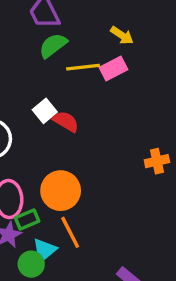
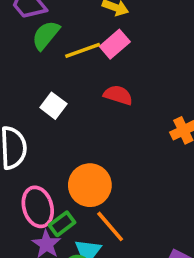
red semicircle: (66, 121) -> (118, 95), moved

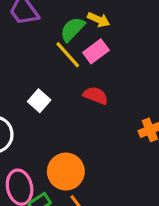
green semicircle: (46, 35) -> (72, 29), moved
yellow line: (83, 50) -> (68, 55), turned 64

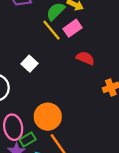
red semicircle: (96, 96) -> (85, 58), moved

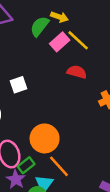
yellow line: (52, 30) -> (78, 40), moved
white square: (29, 64) -> (19, 85), turned 35

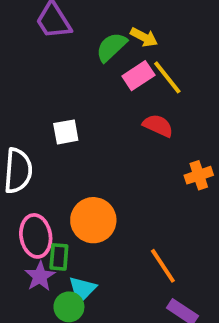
green rectangle: (26, 165) -> (59, 257), turned -56
orange line: (59, 166) -> (163, 266), moved

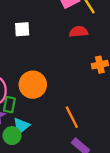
red semicircle: (158, 126) -> (79, 32), turned -36

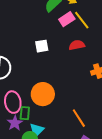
white square: (22, 29) -> (42, 46), moved

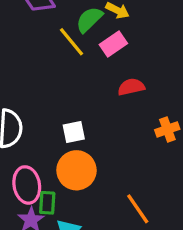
yellow line: (82, 20) -> (71, 42), moved
white square: (42, 46) -> (74, 132), moved

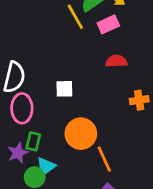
orange circle: (77, 170) -> (81, 134), moved
pink ellipse: (27, 185) -> (22, 108), moved

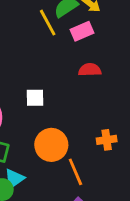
orange cross: (139, 100) -> (107, 140), moved

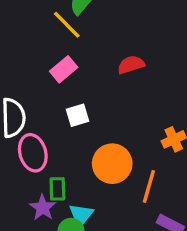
pink rectangle: (82, 31) -> (64, 69), moved
orange line: (75, 172) -> (149, 186), turned 56

